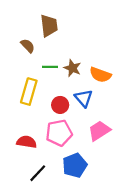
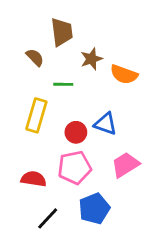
brown star: (72, 68) -> (91, 59), moved, turned 30
orange semicircle: (100, 75) -> (124, 74), moved
blue triangle: (84, 98) -> (106, 124), turned -30

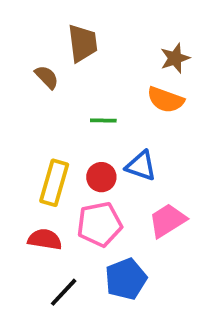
brown star: (91, 59) -> (175, 58), moved
green line: (63, 84) -> (103, 120), moved
yellow rectangle: (36, 115) -> (54, 183), moved

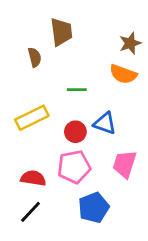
brown semicircle: (47, 77) -> (35, 57), turned 30
yellow rectangle: (54, 183) -> (32, 118), moved, turned 48
pink trapezoid: (167, 220) -> (125, 164), turned -40
black line: (64, 292) -> (30, 212), moved

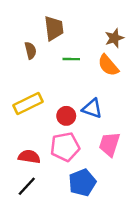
orange semicircle: (123, 74) -> (108, 65), turned 30
green line: (77, 90) -> (71, 59), moved

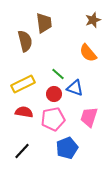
brown star: (114, 38) -> (93, 20), moved
brown semicircle: (30, 50) -> (25, 41), size x1.5
green line: (71, 59) -> (58, 74), moved, turned 40
red semicircle: (29, 157) -> (24, 112), moved

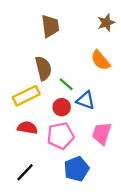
brown semicircle: (25, 41) -> (43, 68), moved

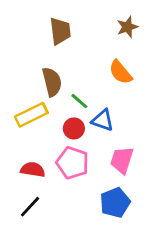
red semicircle: (27, 128) -> (33, 170), moved
pink pentagon: (60, 136) -> (72, 163), turned 30
blue pentagon: (76, 169) -> (115, 203), moved

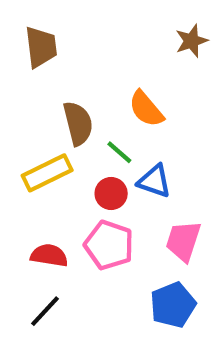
brown trapezoid: (60, 31) -> (41, 47), moved
orange semicircle: (121, 72) -> (146, 109), moved

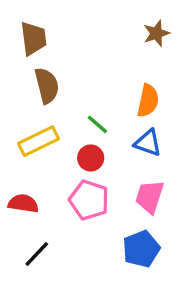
orange semicircle: (146, 109) -> (148, 101), moved, turned -128
brown semicircle: (78, 123) -> (47, 86), moved
blue triangle: (154, 181) -> (148, 143), moved
red semicircle: (49, 255) -> (23, 203), moved

